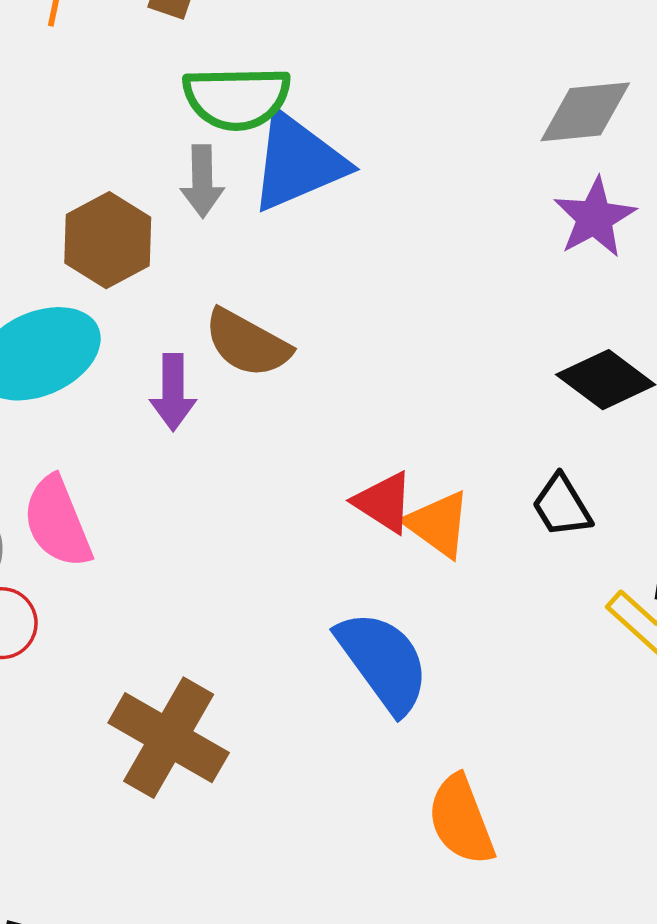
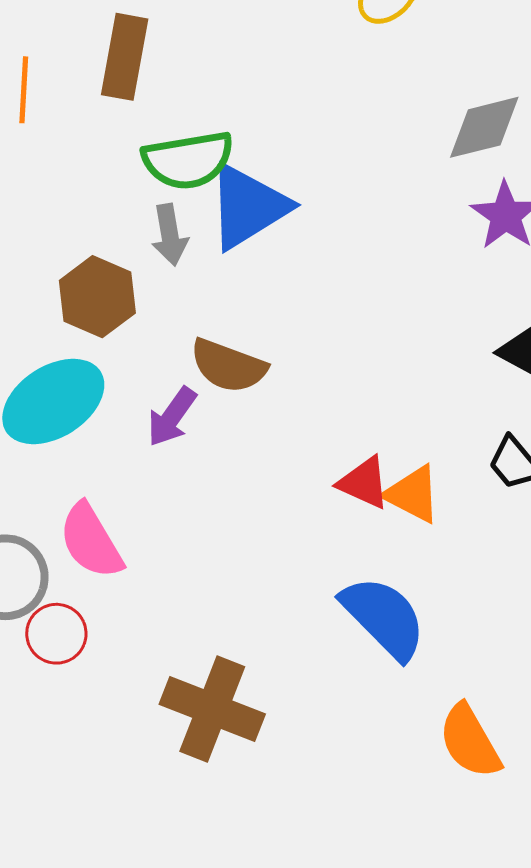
purple arrow: (173, 392) -> (172, 417), turned 44

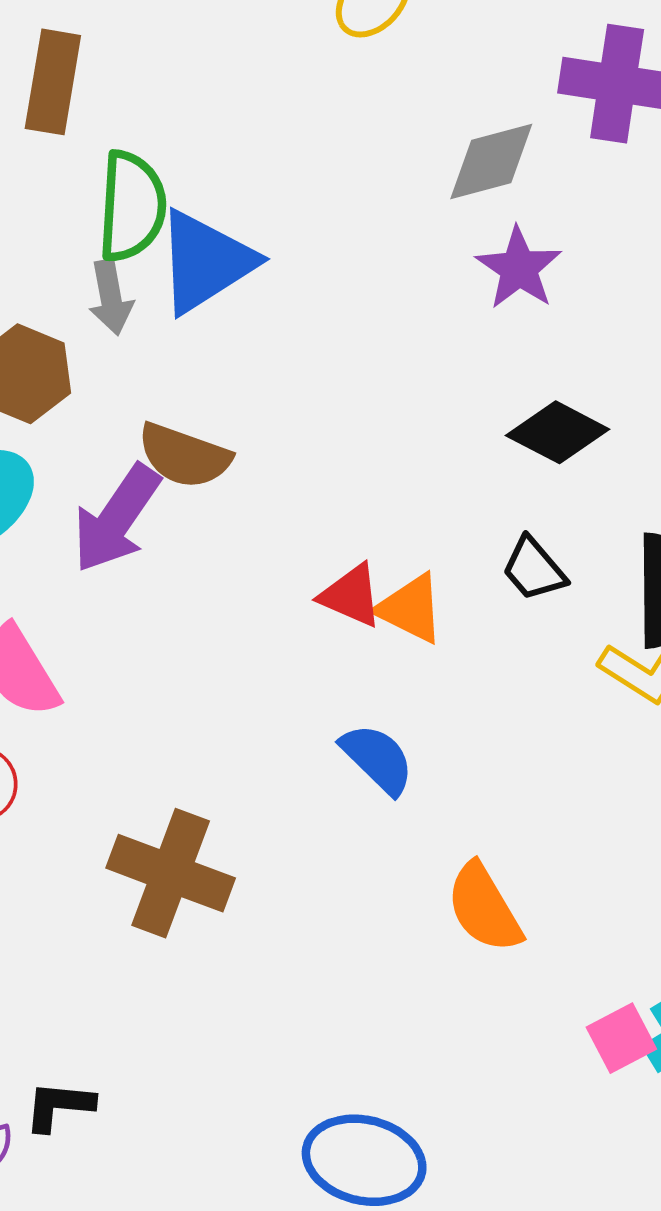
green semicircle: (188, 160) -> (132, 206), turned -76
purple arrow: (172, 417) -> (117, 519), size x1.5
blue semicircle: (384, 617) -> (377, 759), size x0.7

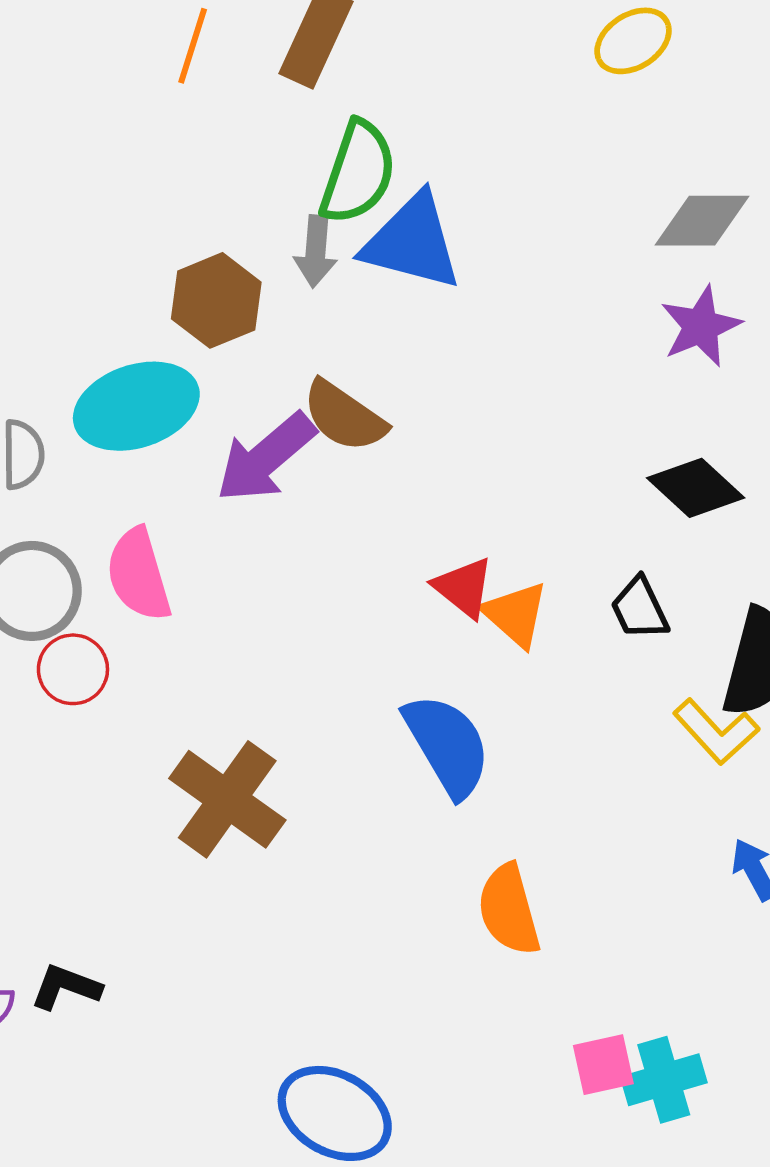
blue triangle: (205, 262) -> (412, 242), turned 32
blue semicircle: (377, 759) -> (447, 745), size x1.4

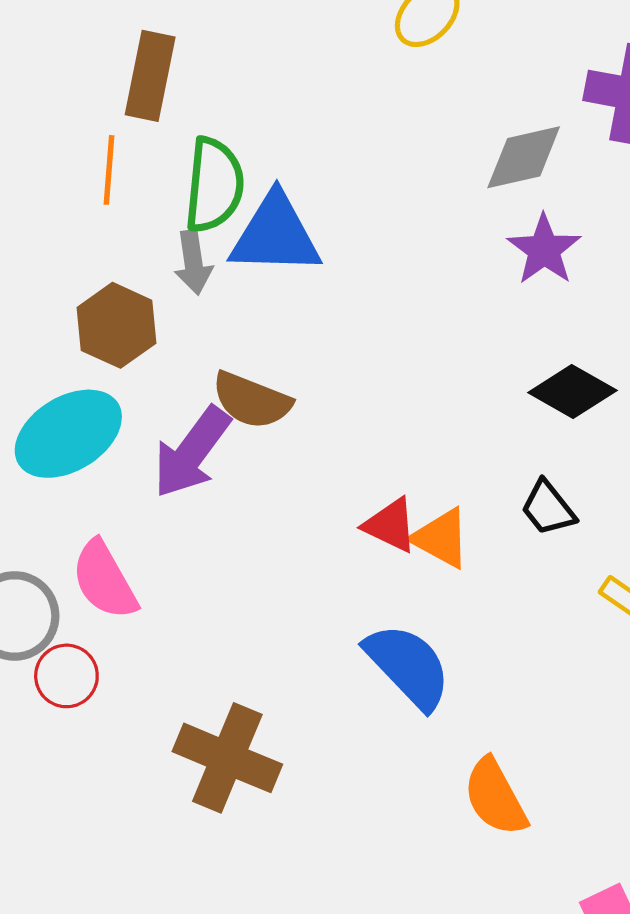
orange line: (193, 46) -> (109, 170), moved

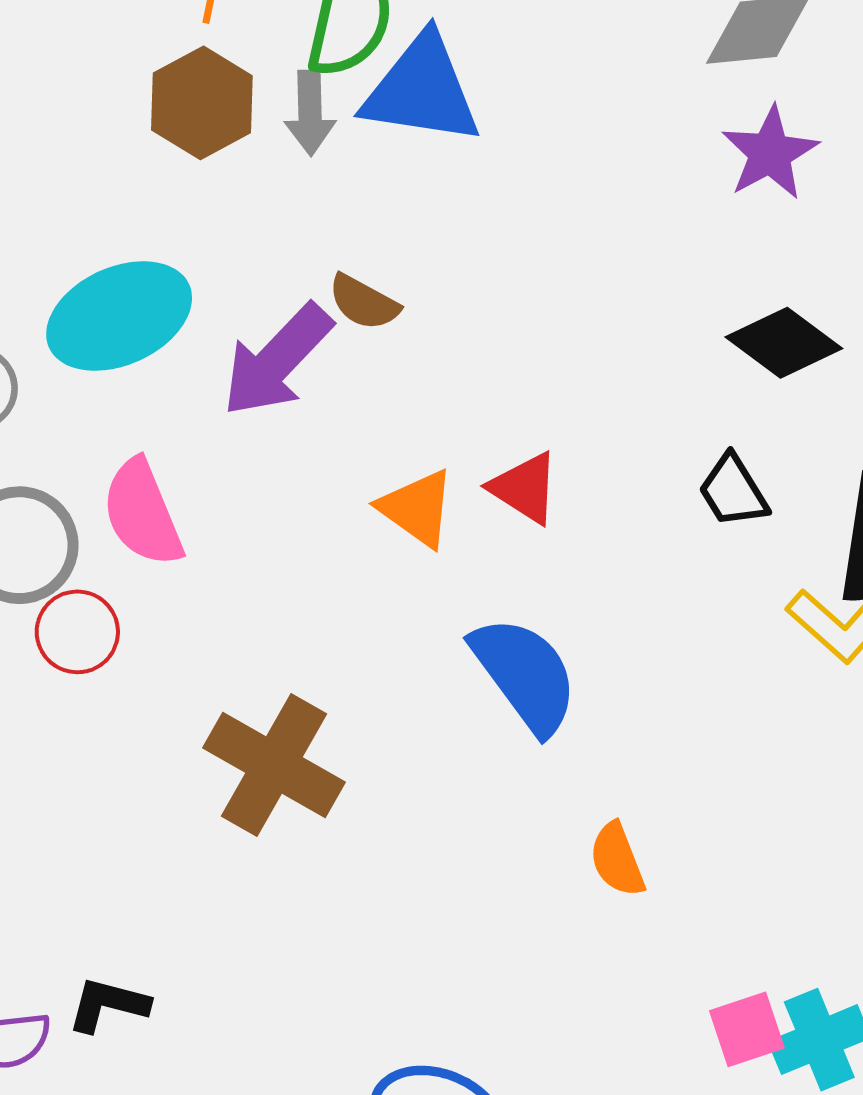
brown hexagon: (117, 325) -> (202, 103), moved
brown semicircle: (252, 400) -> (364, 302), size x0.7
orange triangle: (441, 538) -> (417, 508), moved
orange semicircle: (495, 797) -> (617, 860), size x0.7

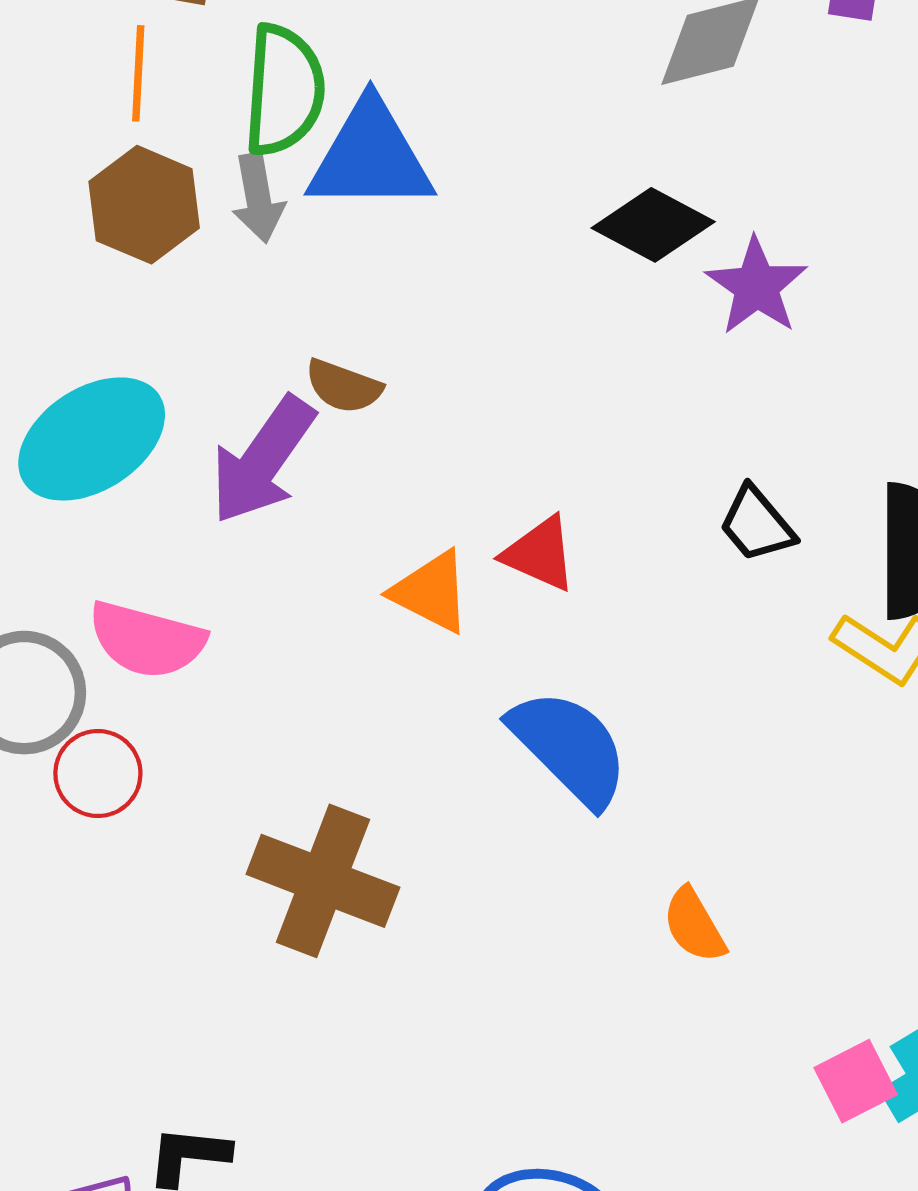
purple star: (770, 153) -> (757, 286), moved
black diamond: (784, 343) -> (653, 225), moved
pink semicircle: (142, 513) -> (147, 640), turned -44

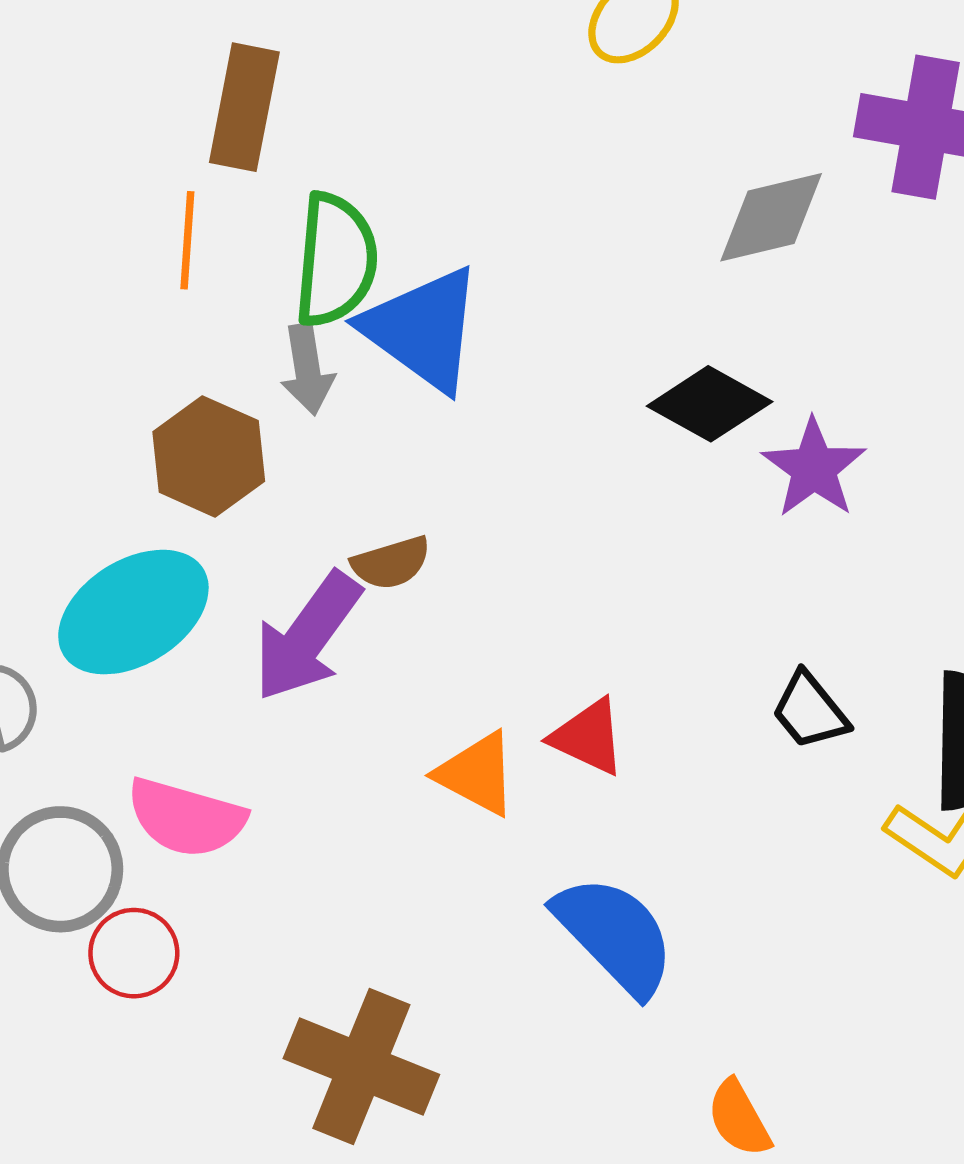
blue triangle: (370, 157) -> (423, 329), turned 35
brown hexagon: (144, 205) -> (209, 456), moved
brown semicircle: (344, 386) -> (391, 563), turned -38

